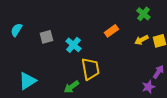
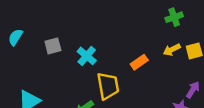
green cross: (143, 14) -> (174, 17), turned 32
orange rectangle: (111, 31) -> (139, 62), moved

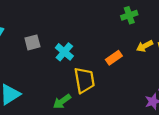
green cross: (174, 17) -> (129, 15), moved

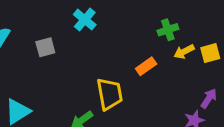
green cross: (129, 15) -> (168, 30), moved
cyan cross: (64, 52) -> (85, 20), moved

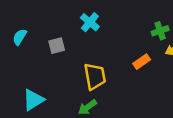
yellow trapezoid: (110, 94) -> (95, 76), moved

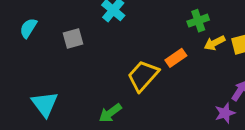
yellow trapezoid: (95, 76) -> (143, 76), moved, turned -128
cyan triangle: (33, 100) -> (45, 104), turned -35

